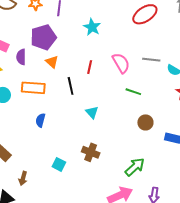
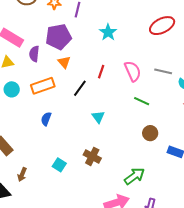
black line: (71, 86) -> (80, 88), turned 42
orange rectangle: (33, 88) -> (43, 86), turned -30

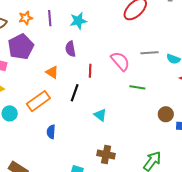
cyan star: (108, 32) -> (78, 21), moved, turned -30
purple pentagon: (59, 37) -> (21, 47), moved
purple semicircle: (34, 54) -> (70, 49), moved
brown circle: (150, 133) -> (166, 114), moved

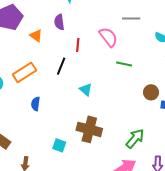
gray line: (149, 53) -> (131, 18), moved
orange triangle: (52, 72) -> (36, 36), moved
brown cross: (106, 154) -> (89, 129), size x1.4

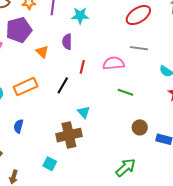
pink semicircle: (108, 37) -> (114, 63), turned -65
brown circle: (151, 92) -> (140, 127), moved
blue semicircle: (36, 104) -> (18, 126), moved
brown cross: (89, 129) -> (69, 135), moved, turned -35

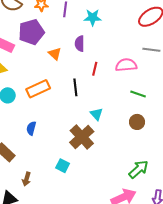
black line: (63, 85) -> (75, 87), turned -36
brown circle: (140, 127) -> (137, 122), moved
brown cross: (69, 135) -> (82, 137), turned -30

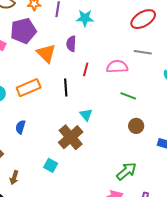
orange triangle: (55, 54) -> (46, 53), size x1.5
brown circle: (137, 122) -> (136, 126), moved

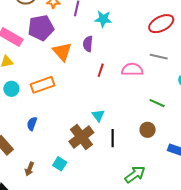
black line: (66, 87) -> (113, 138), moved
green line: (128, 96) -> (157, 103), moved
brown arrow: (14, 178) -> (29, 169), moved

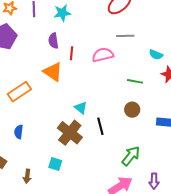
orange triangle: (62, 52) -> (53, 72), moved
red line: (101, 70) -> (71, 53), moved

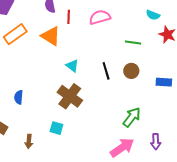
orange rectangle: (19, 92) -> (15, 34), moved
cyan triangle: (81, 108) -> (72, 66), moved
black line: (100, 126) -> (106, 71), moved

